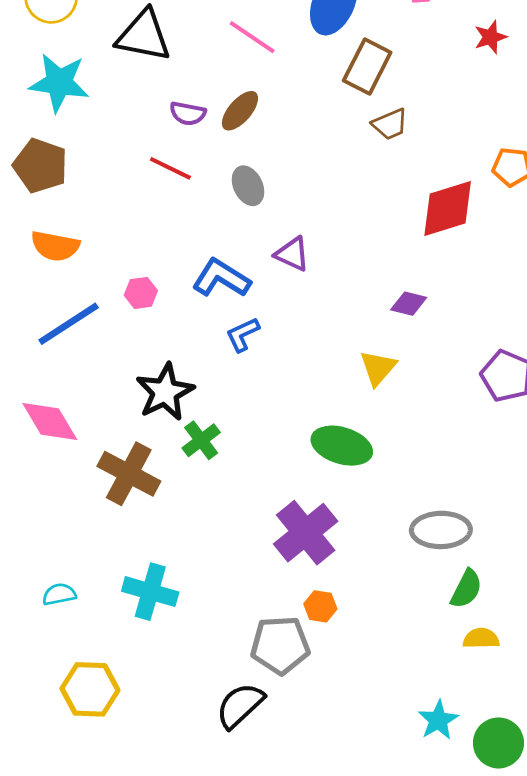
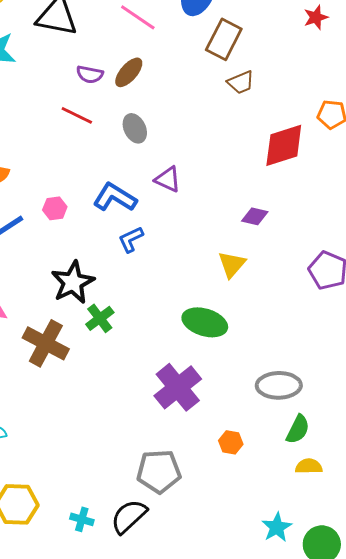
cyan cross: (150, 592) -> (82, 519), moved, size x0.6
orange hexagon: (320, 606) -> (231, 442), moved

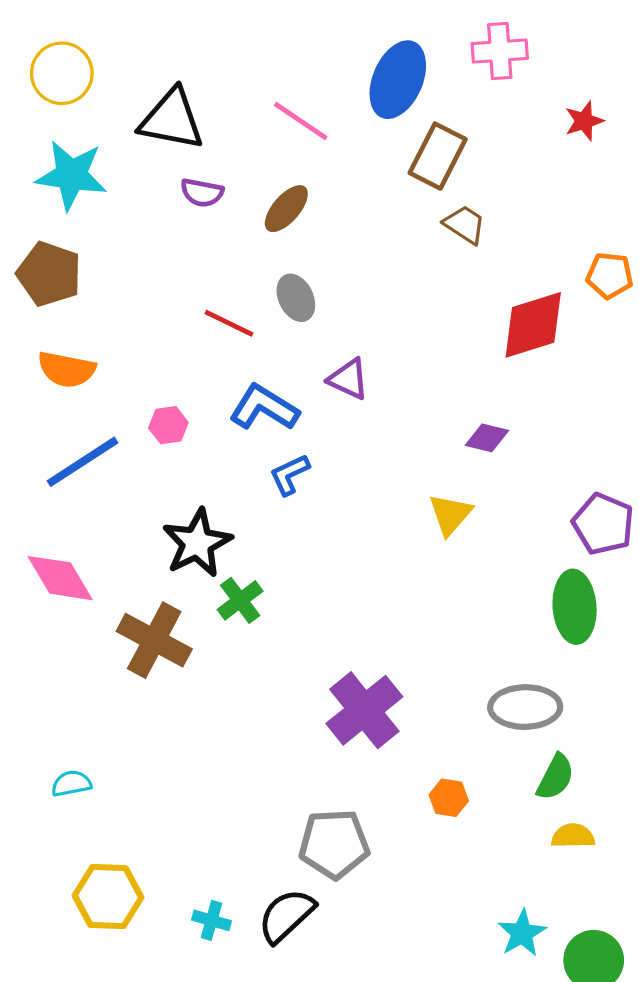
purple semicircle: (90, 74) -> (202, 193), moved
brown trapezoid: (241, 82) -> (465, 225), turned -124
red line: (77, 115) -> (229, 323), moved
green ellipse: (205, 322) -> (575, 607), moved, turned 69

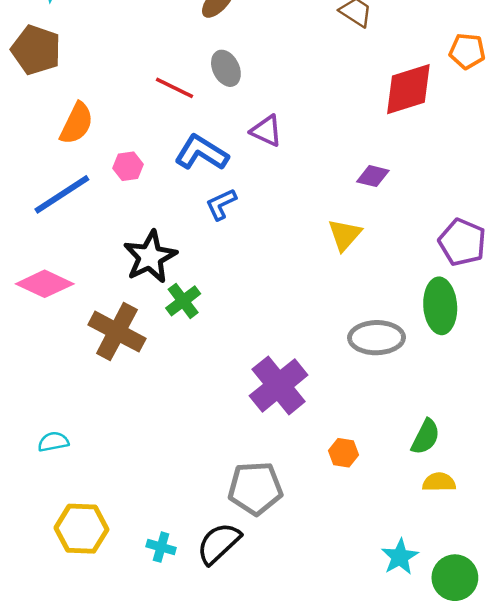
orange semicircle: (67, 369) -> (77, 123), moved, turned -75
pink diamond: (60, 578) -> (45, 284), turned -34
gray ellipse: (525, 707) -> (377, 338), moved

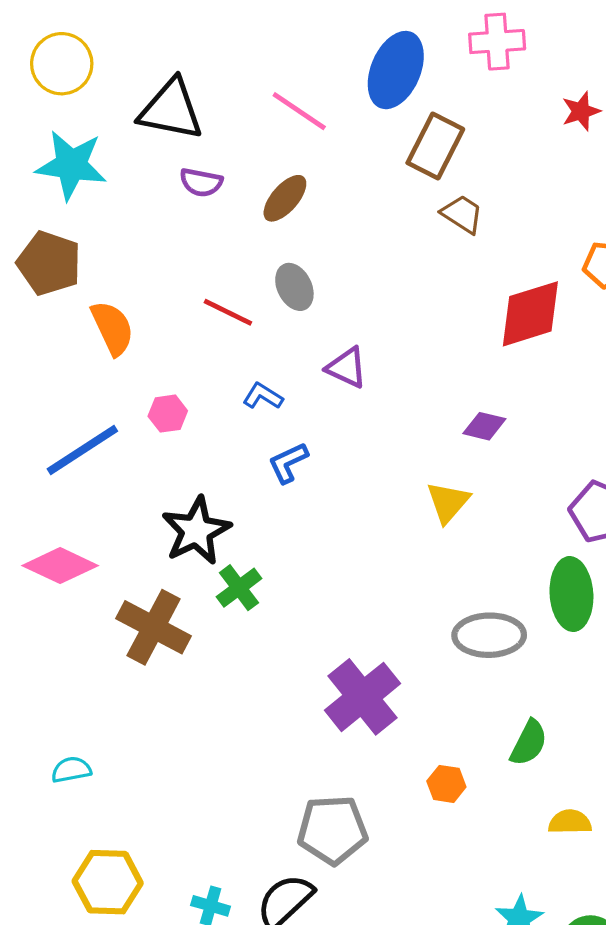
orange semicircle: (77, 123) -> (112, 328), moved, turned -51
blue L-shape: (201, 153) -> (263, 396), size x0.6
green semicircle: (426, 437) -> (529, 743), moved

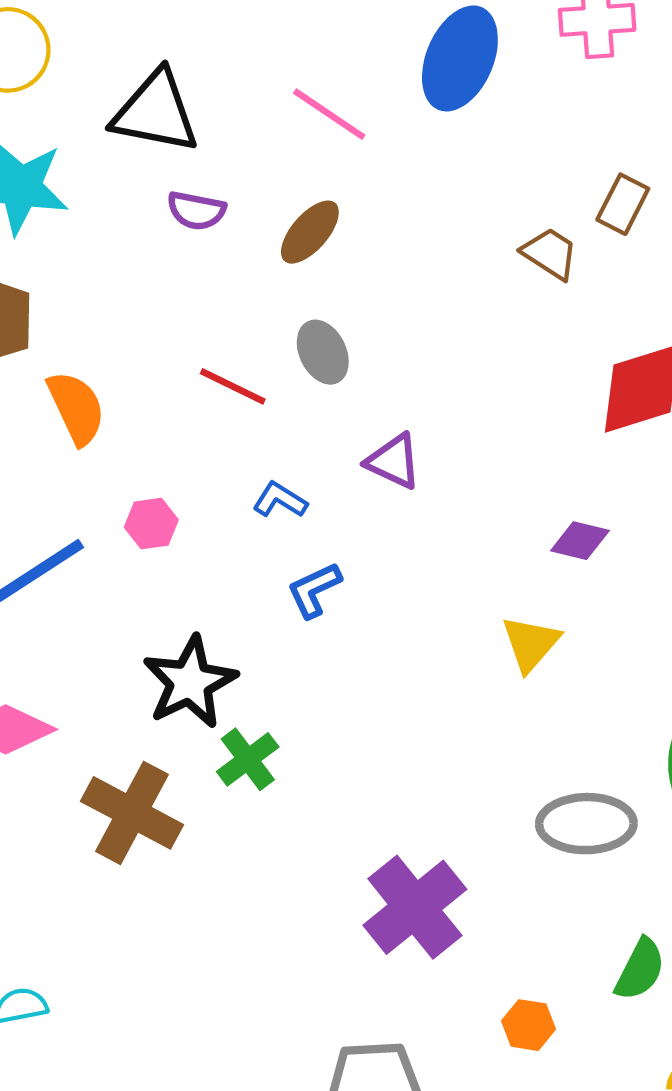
brown rectangle: (435, 146) -> (623, 204), moved, size x0.7

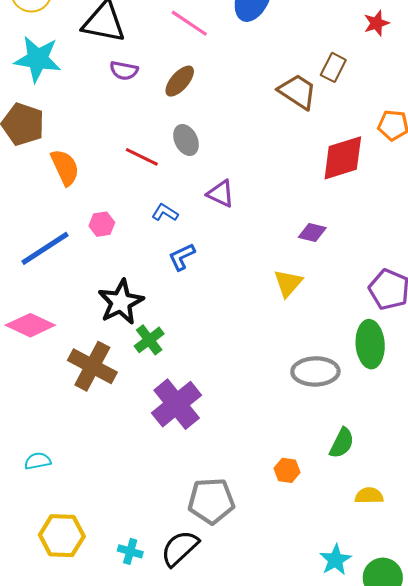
brown trapezoid: (550, 253) -> (298, 92), size x1.4
purple cross: (415, 907) -> (177, 404), moved

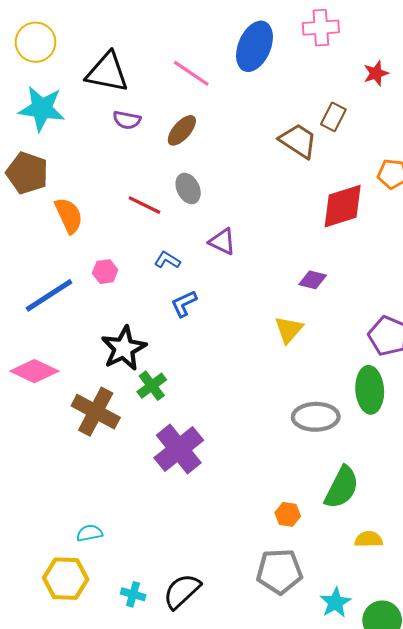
green semicircle: (342, 443) -> (342, 487), size x1.4
cyan semicircle: (38, 461) -> (89, 533), moved
gray pentagon: (211, 501) -> (279, 571), moved

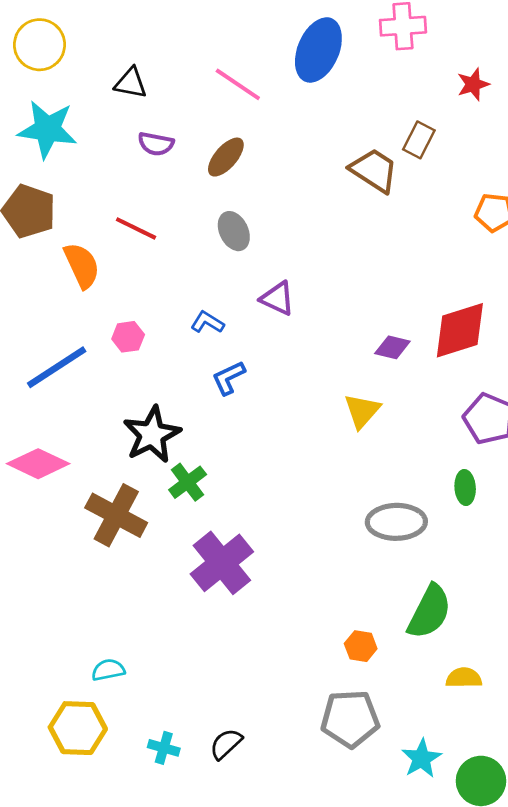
black triangle: (107, 72) -> (131, 83), size x0.6
red line: (144, 205) -> (136, 228), moved
red diamond: (343, 206) -> (460, 330), moved
green ellipse: (370, 390) -> (465, 488), size x0.6
black semicircle: (182, 591) -> (226, 744), size x0.7

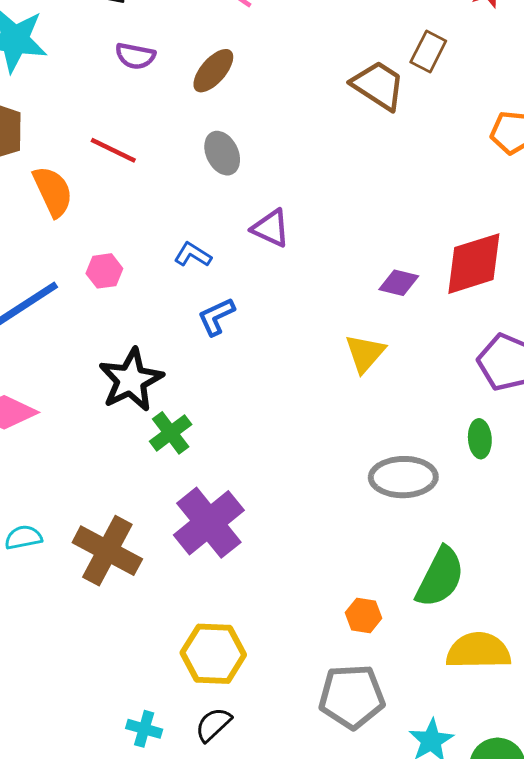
brown cross: (116, 515) -> (107, 551), moved
cyan semicircle: (108, 670) -> (23, 537), moved
yellow semicircle: (464, 678) -> (478, 651), size x1.6
yellow hexagon: (78, 728) -> (213, 654), moved

